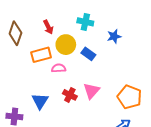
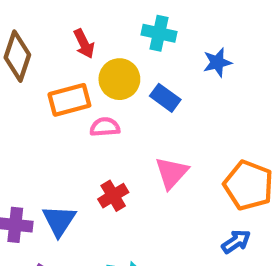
red cross: (70, 95) -> (113, 196), moved, turned 32
blue triangle: (40, 101) -> (59, 221), moved

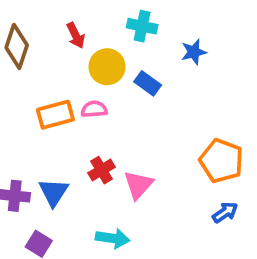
orange rectangle: (69, 100) -> (55, 115), moved
pink triangle: (171, 173) -> (138, 185), moved
blue arrow: (236, 242) -> (225, 212), moved

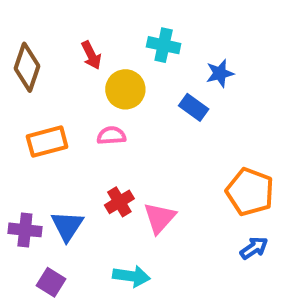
blue rectangle: (148, 83) -> (194, 107), moved
orange rectangle: (55, 115) -> (47, 142), moved

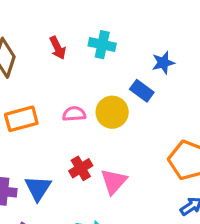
cyan cross: (164, 45) -> (102, 45), moved
yellow circle: (125, 89) -> (112, 112), moved

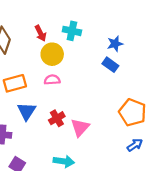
blue rectangle: (142, 91) -> (110, 65), moved
yellow circle: (112, 112) -> (52, 54), moved
blue triangle: (38, 188) -> (27, 111), moved

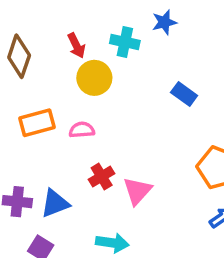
blue star: (115, 44) -> (164, 22), moved
pink semicircle: (52, 80) -> (82, 130), moved
blue triangle: (27, 111) -> (55, 203), moved, turned 36

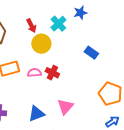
cyan cross: (125, 42) -> (58, 24), turned 35
red cross: (102, 176) -> (52, 73), moved, turned -32
blue triangle: (55, 203) -> (36, 114), moved

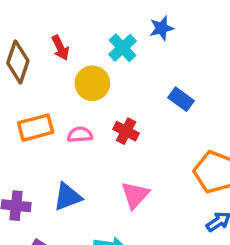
red arrow: (31, 26) -> (60, 48), moved
red cross: (52, 73) -> (126, 131), moved
blue triangle: (36, 114) -> (68, 197), moved

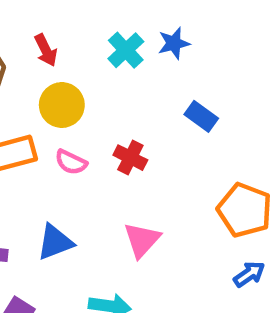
blue star: (162, 28) -> (174, 43), moved
yellow circle: (92, 83) -> (62, 105), moved
pink semicircle: (80, 135) -> (71, 162), turned -150

